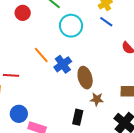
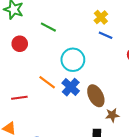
cyan circle: (71, 26) -> (73, 60), moved
red line: (11, 75) -> (19, 98), moved

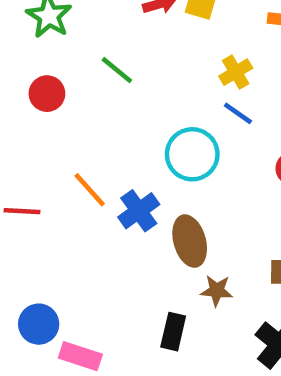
cyan circle: (73, 60) -> (192, 154), moved

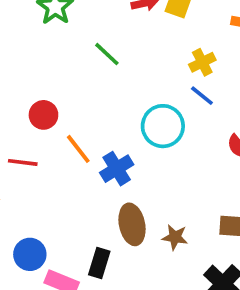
red circle: (47, 94) -> (43, 115), moved
brown ellipse: (190, 241) -> (132, 224), moved
black rectangle: (173, 332) -> (99, 263), moved

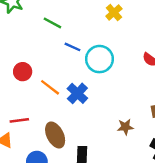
blue line: (202, 96) -> (73, 47), moved
red line: (23, 162) -> (19, 120), moved
brown ellipse: (132, 224) -> (55, 135), moved

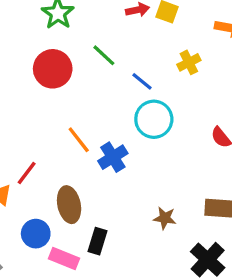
blue line: (73, 47) -> (142, 81), moved
red circle: (23, 72) -> (53, 69), moved, size x1.5
red line: (19, 120) -> (27, 173), turned -60

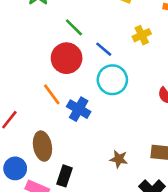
red circle: (53, 69) -> (67, 58), moved
blue cross: (113, 157) -> (79, 109), turned -30

